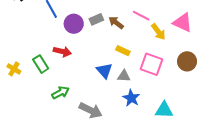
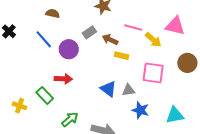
gray rectangle: (96, 19) -> (89, 32), moved
yellow rectangle: (123, 51) -> (122, 56), moved

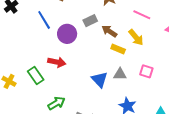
pink line: (133, 28) -> (142, 15), moved
yellow arrow: (153, 40) -> (136, 37), moved
pink square: (153, 73) -> (146, 71), size x0.6
gray triangle: (129, 90) -> (120, 74), moved

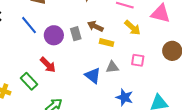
gray rectangle: (90, 21) -> (76, 34), moved, turned -72
yellow arrow: (136, 37) -> (132, 28), moved
red arrow: (57, 62) -> (48, 65), turned 42

